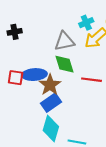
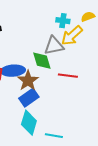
cyan cross: (86, 23) -> (63, 21), turned 32
gray triangle: (64, 41) -> (54, 46), moved

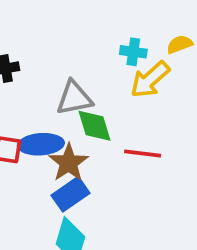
gray triangle: (54, 46) -> (74, 98), moved

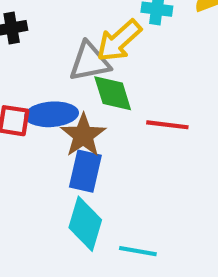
yellow arrow: (150, 80) -> (119, 41), moved
blue rectangle: (70, 194) -> (85, 171), turned -42

